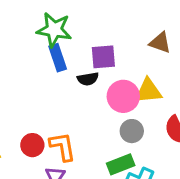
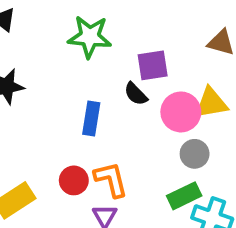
blue rectangle: (58, 58) -> (91, 119), moved, turned 32
black semicircle: (88, 79) -> (136, 94), turned 60

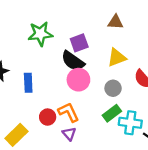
black semicircle: (136, 94) -> (73, 61), size x1.6
pink circle: (181, 112) -> (78, 80), moved
blue rectangle: (91, 119) -> (28, 83), moved

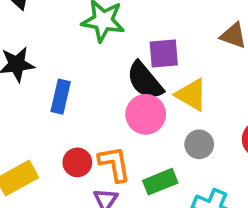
yellow triangle: (117, 58) -> (191, 95), moved, turned 36
green rectangle: (112, 113) -> (160, 182), moved

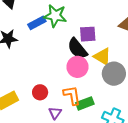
blue rectangle: (61, 97) -> (37, 23), moved, turned 48
gray circle: (199, 144) -> (114, 74), moved, size x1.5
orange L-shape: (114, 164) -> (72, 95), moved

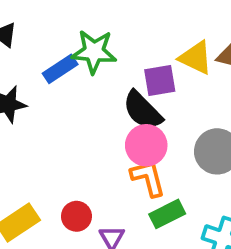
yellow triangle: (102, 57) -> (196, 58), moved
red circle: (40, 92) -> (76, 216), moved
orange L-shape: (72, 95) -> (148, 178), moved

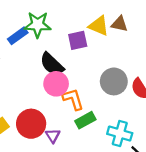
black semicircle: (143, 110) -> (52, 64), moved
pink circle: (146, 145) -> (56, 84), moved
red circle: (76, 216) -> (31, 124), size x1.6

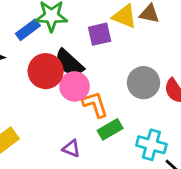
red circle: (31, 124) -> (46, 71), moved
purple triangle: (53, 136) -> (71, 149), turned -35

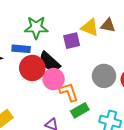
blue rectangle: (28, 30) -> (21, 49), moved, turned 42

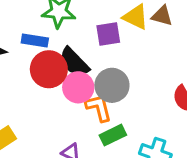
gray circle: (104, 76) -> (112, 85), moved

